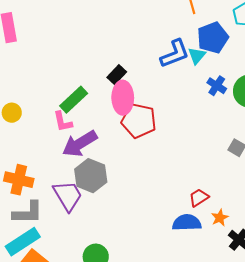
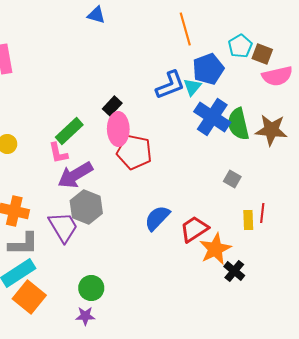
blue cross: (217, 86) -> (212, 117), size x1.8
red trapezoid: (199, 198) -> (194, 229), size x1.4
orange star: (220, 218) -> (215, 249), size x1.8
blue semicircle: (187, 223) -> (157, 218), moved, turned -44

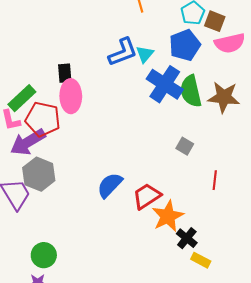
blue pentagon: (208, 69) -> (185, 45), moved
black rectangle: (112, 106) -> (65, 73), turned -48
red pentagon: (134, 152) -> (43, 119), moved
yellow rectangle: (248, 220) -> (201, 260), moved, turned -60

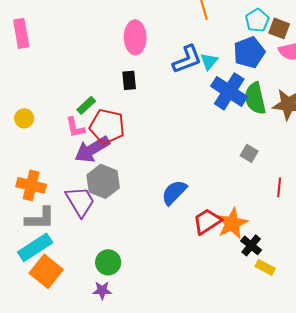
pink ellipse: (71, 96) -> (135, 37), moved
green rectangle: (22, 98) -> (86, 105), size x0.7
red trapezoid: (147, 196) -> (207, 221), moved

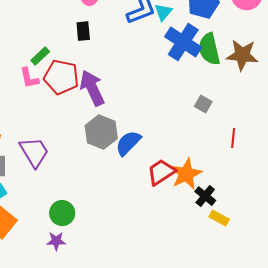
purple arrow: (92, 149) -> (92, 88), moved, turned 96
gray hexagon: (103, 181) -> (101, 132), moved

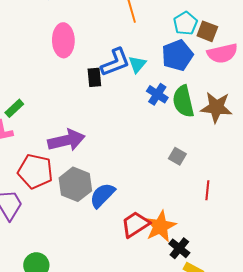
black rectangle: (83, 31) -> (94, 77), moved
blue cross: (183, 42) -> (157, 94), size x0.6
red pentagon: (61, 77) -> (35, 171), moved
purple arrow: (92, 88) -> (66, 140), turned 102

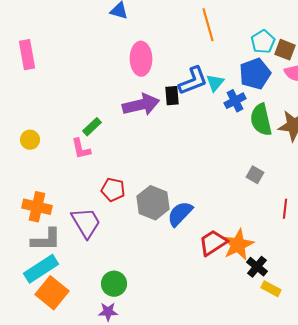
blue cross: (157, 94) -> (235, 101), moved, turned 30
purple arrow: (66, 140) -> (141, 105), moved
red pentagon: (35, 171) -> (113, 190), size x0.7

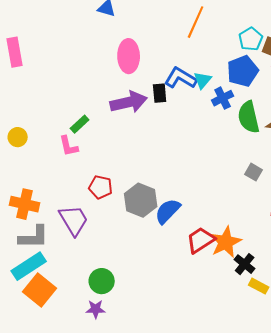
orange line: (208, 25) -> (196, 22), turned 40
blue L-shape: (193, 81) -> (181, 78), turned -128
gray square: (255, 175) -> (254, 172), moved

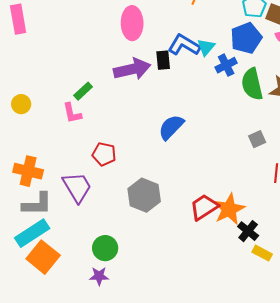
gray square: (254, 172) -> (257, 139), turned 36
gray hexagon: (141, 200) -> (144, 195), moved
blue semicircle: (168, 211) -> (171, 127), moved

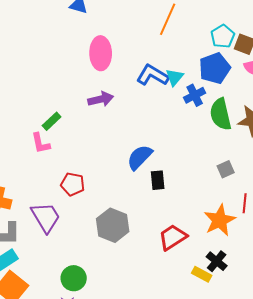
black rectangle: (163, 60) -> (158, 180), moved
purple arrow: (132, 69) -> (101, 99), size x0.7
orange star: (229, 209) -> (220, 220), moved
yellow rectangle: (262, 253) -> (202, 274), moved

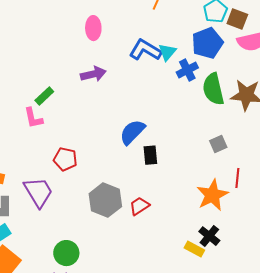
pink ellipse: (101, 53) -> (93, 28), size x0.7
red trapezoid: (173, 237) -> (139, 206), moved, size x0.7

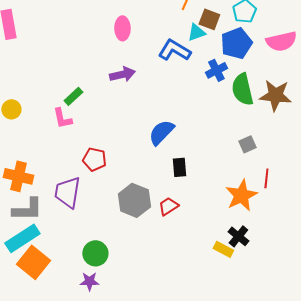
brown square: (237, 19) -> (209, 19), moved
cyan triangle: (167, 52) -> (196, 32), moved, turned 30
black rectangle: (150, 155) -> (179, 167), moved
purple trapezoid: (38, 192) -> (67, 192), turned -140

